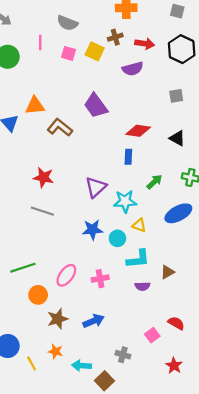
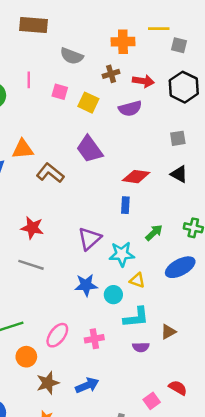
gray semicircle: (67, 23) -> (72, 56), moved
yellow square: (95, 51) -> (88, 103), moved
black triangle: (177, 138) -> (179, 174), moved

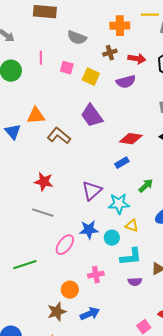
blue rectangle: (125, 205) -> (122, 163), turned 56
pink ellipse: (57, 335) -> (65, 245), moved
orange circle: (26, 357) -> (70, 290), moved

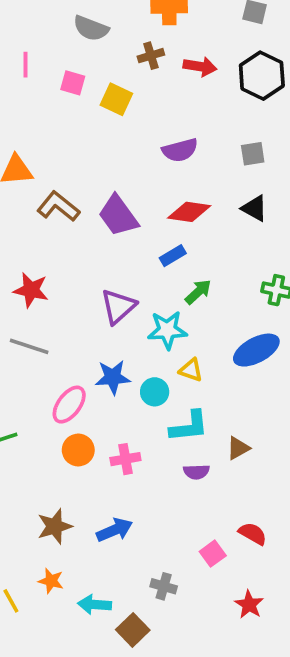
purple semicircle: (126, 82) -> (180, 150), moved
purple trapezoid: (92, 116) -> (118, 216), moved
green arrow: (146, 186) -> (198, 292), moved
orange circle: (70, 290) -> (78, 450), moved

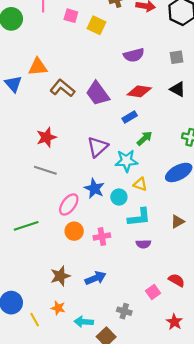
red star: (31, 290) -> (46, 137), turned -30
blue star: (113, 377) -> (94, 188), turned 30
brown triangle: (238, 448) -> (178, 222), moved

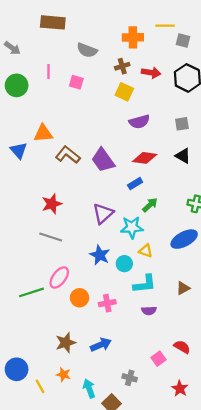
yellow square: (97, 25) -> (124, 92), moved
pink ellipse: (69, 204) -> (59, 278), moved
cyan arrow: (84, 322) -> (89, 389), turned 66

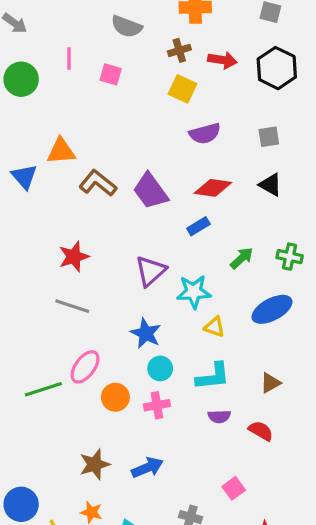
green arrow: (150, 205) -> (242, 258), moved
cyan circle: (124, 264) -> (160, 368), moved
red semicircle: (182, 347) -> (261, 431), moved

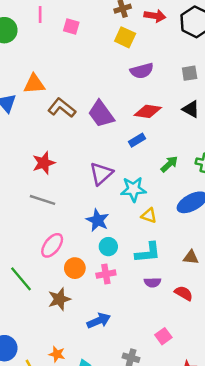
brown triangle: (270, 383) -> (191, 257), turned 35
green line: (43, 389) -> (21, 279), moved, turned 68
brown star: (95, 464) -> (59, 299), moved

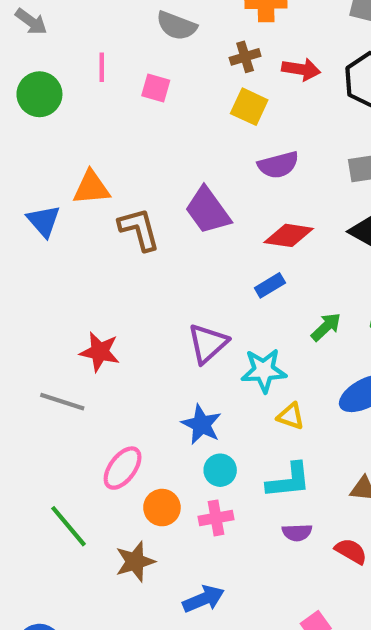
brown L-shape: (62, 108) -> (139, 229), turned 36
purple trapezoid: (101, 114) -> (208, 211), moved
red star: (44, 163) -> (100, 352), moved, turned 30
gray line: (43, 200) -> (62, 402), moved

